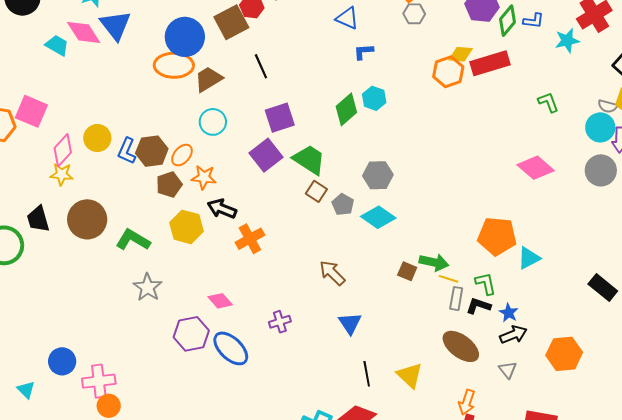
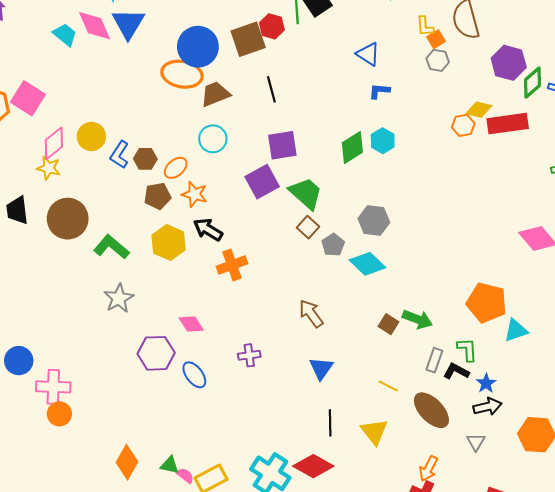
orange hexagon: (448, 72) -> (463, 125), size x0.7
brown hexagon: (152, 151) -> (145, 159), size x0.7
yellow line: (448, 279) -> (388, 386), moved
blue ellipse: (231, 348) -> (194, 375), size x0.7

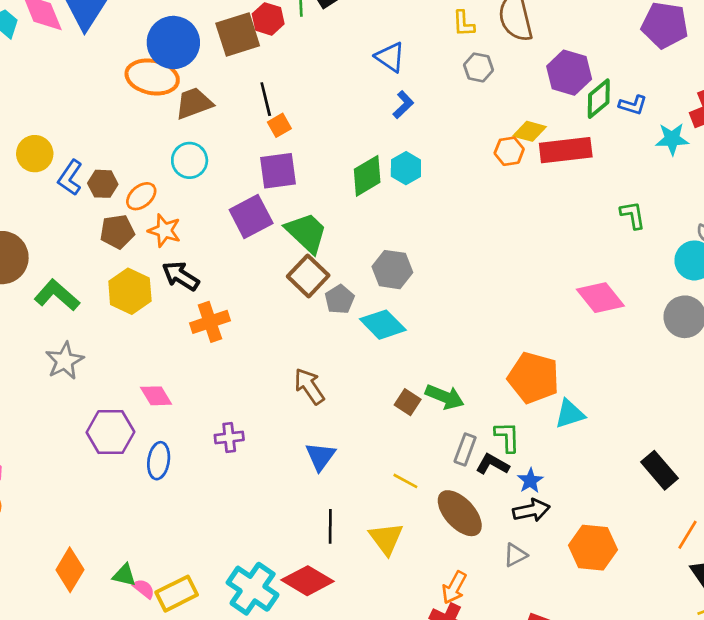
orange square: (436, 39) -> (279, 125), moved
blue L-shape: (379, 91) -> (403, 105), turned 130
brown square: (308, 227) -> (308, 276), size x1.4
blue ellipse: (194, 375) -> (159, 461), turned 44
gray triangle: (476, 442) -> (515, 555), turned 30

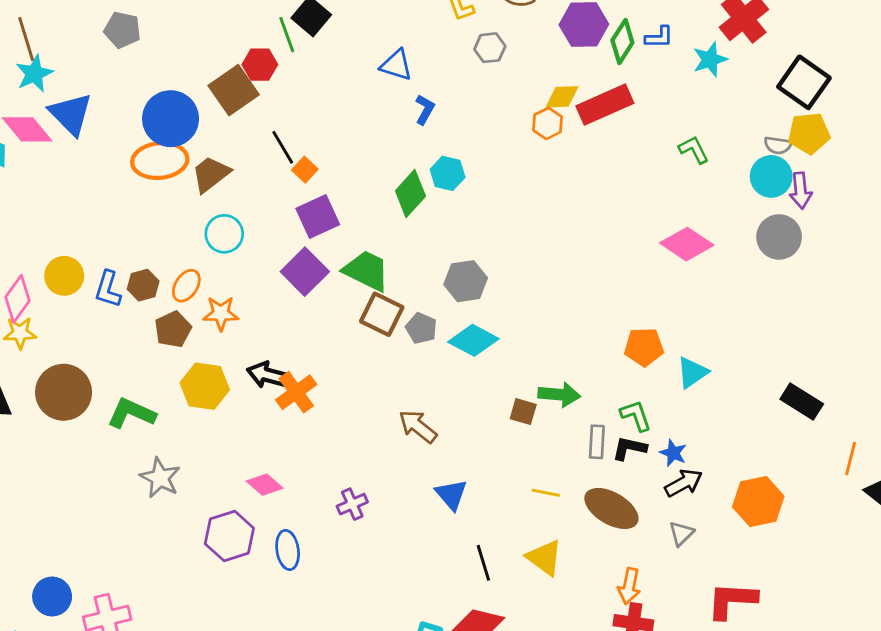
black arrow: (181, 276) -> (268, 375), moved
orange pentagon: (533, 378) -> (644, 347), size x0.7

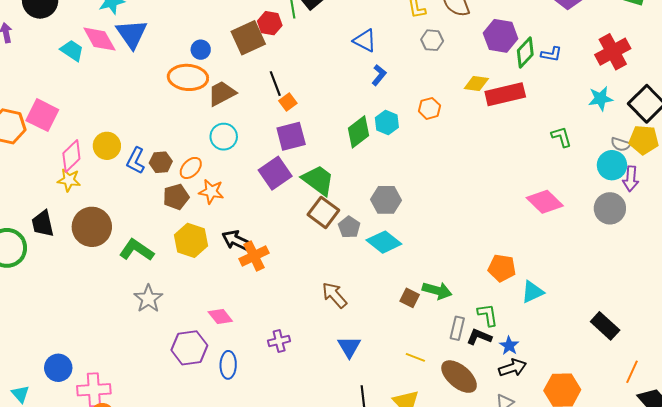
cyan star: (710, 60) -> (601, 99), moved
blue circle: (171, 119) -> (201, 50), size x0.5
orange hexagon: (548, 123) -> (429, 108), moved

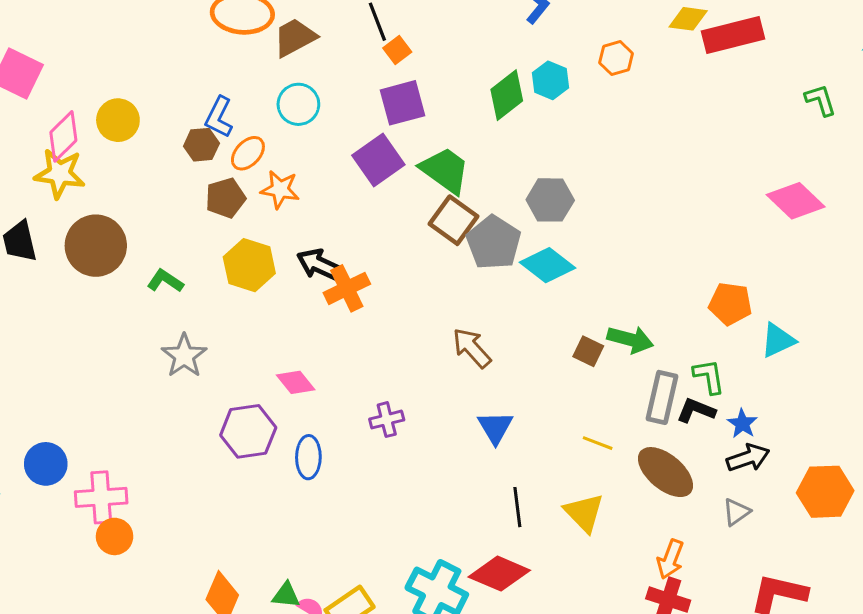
blue L-shape: (136, 161) -> (219, 117), moved
yellow star: (69, 180) -> (60, 174), size x1.4
gray pentagon: (349, 227) -> (494, 243), size x1.6
green L-shape: (137, 250) -> (165, 281), size x0.7
gray rectangle: (457, 328) -> (662, 397), size x1.4

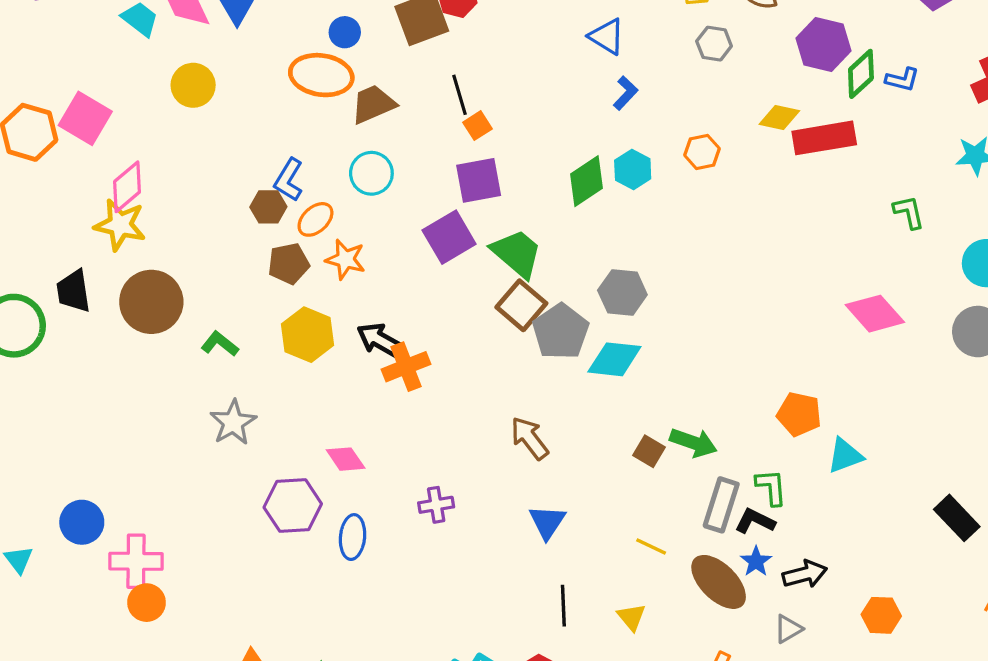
yellow circle: (118, 120) -> (193, 85), moved
cyan diamond: (548, 265) -> (614, 359), turned -36
blue star: (742, 424) -> (756, 561), moved
orange hexagon: (825, 492) -> (881, 615), size x0.7
yellow triangle: (584, 513) -> (631, 617), size x0.7

